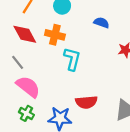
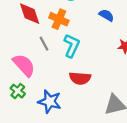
gray line: (18, 62) -> (44, 44), moved
red semicircle: (86, 102) -> (80, 78), moved

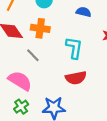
cyan L-shape: (72, 46) -> (74, 48), moved
green cross: (18, 91) -> (21, 107), turned 32

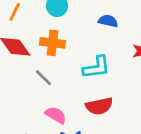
cyan L-shape: (74, 48) -> (97, 67), turned 75
pink semicircle: (20, 81) -> (56, 115), moved, size x0.7

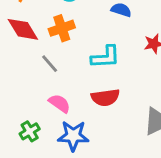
orange cross: (52, 43) -> (62, 28), turned -30

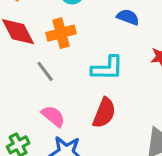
red semicircle: (105, 97) -> (104, 113), turned -64

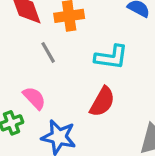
pink semicircle: (53, 116) -> (34, 98), moved

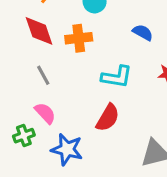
gray line: (48, 52) -> (43, 75), moved

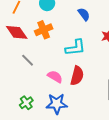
blue semicircle: (143, 33) -> (84, 14), turned 40
pink semicircle: (45, 113) -> (55, 77), moved

